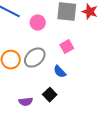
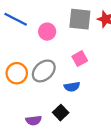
blue semicircle: (60, 72) -> (72, 87), turned -56

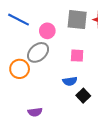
pink square: (80, 59) -> (77, 56), turned 32
gray ellipse: (44, 71) -> (38, 52), moved
black square: (61, 113) -> (83, 96), moved

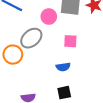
pink circle: (47, 31) -> (49, 17), moved
black square: (83, 96) -> (64, 93), moved, turned 32

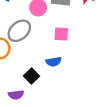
black square: (64, 93) -> (31, 76), moved, turned -32

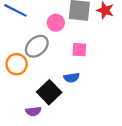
black square: (31, 76) -> (49, 92), size x1.5

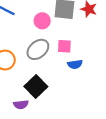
gray ellipse: (37, 46) -> (38, 49), moved
blue semicircle: (72, 78) -> (75, 64), moved

